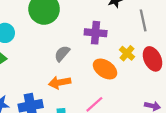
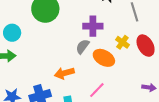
gray semicircle: (62, 54) -> (83, 47), moved

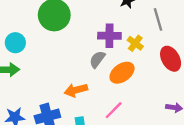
yellow cross: (122, 42) -> (135, 43), moved
orange ellipse: (104, 58) -> (122, 73), turned -65

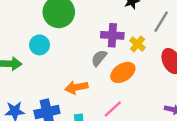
gray line: (158, 19) -> (161, 22), turned 45
cyan circle: (15, 43) -> (39, 45), moved

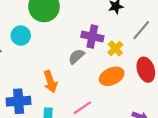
orange ellipse: (123, 72) -> (112, 76), moved
orange arrow: (76, 87) -> (50, 82), turned -105

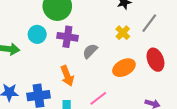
purple cross: (92, 37) -> (67, 37), moved
yellow cross: (115, 48) -> (123, 33), moved

